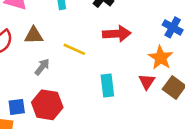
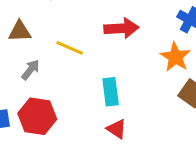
red triangle: (147, 82) -> (117, 129), moved, turned -30

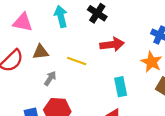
cyan rectangle: (111, 92) -> (121, 87), moved

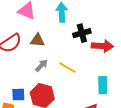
black cross: (97, 13) -> (82, 33), moved, turned 30
yellow line: (77, 61) -> (67, 68), moved

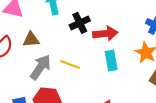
gray arrow: (42, 65) -> (40, 67), size x1.6
cyan rectangle: (103, 85) -> (111, 60), moved

